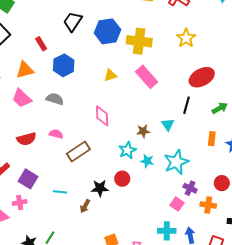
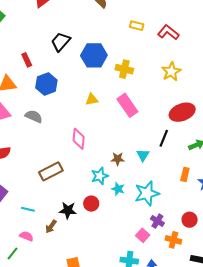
yellow cross: (139, 41) -> (124, 69), size x0.7
pink semicircle: (56, 134) -> (26, 236), moved

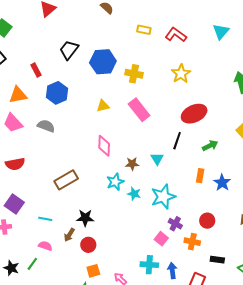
pink diamond: (79, 139) -> (104, 146), moved
red circle: (91, 204) -> (88, 245), moved

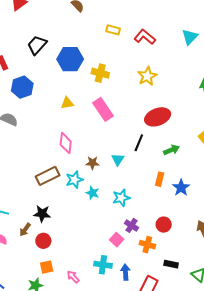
brown rectangle: (66, 180) -> (48, 176), moved
cyan star: (163, 197) -> (121, 198), size x0.7

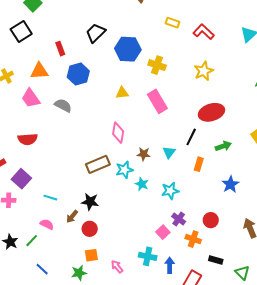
orange rectangle: (160, 179) -> (199, 164), moved

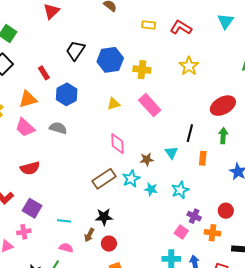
red ellipse: (211, 112) -> (223, 106), moved
green arrow: (223, 146) -> (223, 136), turned -56

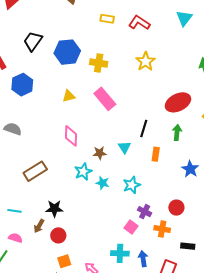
gray semicircle: (58, 128) -> (13, 129), moved
brown rectangle: (104, 179) -> (35, 171), moved

